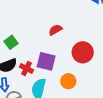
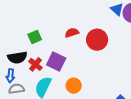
green square: (11, 42) -> (35, 37), moved
red circle: (83, 52) -> (97, 40), moved

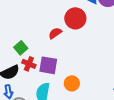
red circle: (97, 40) -> (75, 18), moved
red cross: (35, 64) -> (29, 64), moved

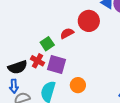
green square: (21, 48) -> (47, 44), moved

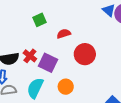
red circle: (89, 21) -> (85, 54), moved
green square: (47, 44) -> (39, 20), moved

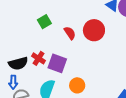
red semicircle: (64, 34) -> (70, 33), turned 80
red circle: (85, 54) -> (94, 30), moved

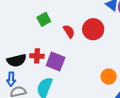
red cross: (38, 58) -> (37, 56), turned -32
orange circle: (77, 85) -> (109, 77), moved

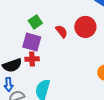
purple square: (56, 61) -> (32, 42), moved

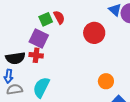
red semicircle: (62, 31) -> (59, 17), moved

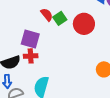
green square: (46, 19) -> (60, 18), moved

